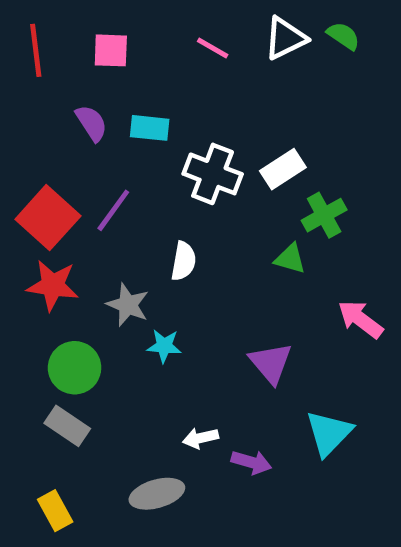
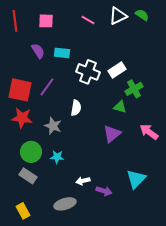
red square: (48, 218) -> (20, 90), turned -30
cyan star: (164, 346) -> (57, 157), moved
purple triangle: (271, 363) -> (112, 134), moved, turned 30

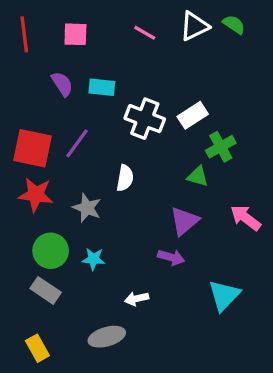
purple arrow: (104, 191) -> (171, 257), moved

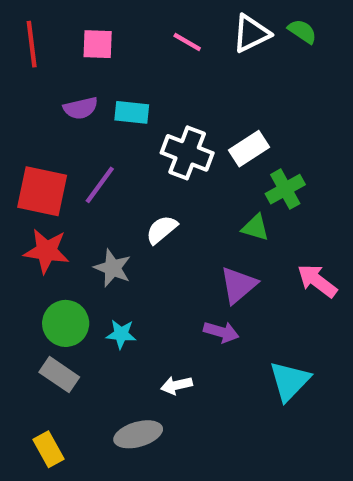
purple semicircle: (62, 84) -> (81, 108), turned 110
white semicircle: (125, 178) -> (162, 230), turned -140

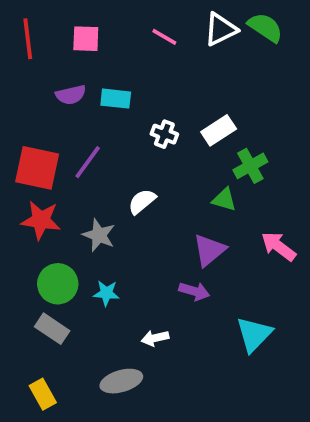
green semicircle: (302, 31) -> (265, 27), size x1.4
white cross: (187, 153) -> (164, 134), size x0.6

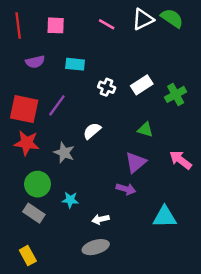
purple semicircle: (71, 95) -> (35, 62), moved
green cross: (250, 166) -> (176, 94), moved
cyan star: (106, 293) -> (70, 200), moved
cyan triangle: (254, 334) -> (165, 217), turned 45
gray ellipse: (121, 381) -> (96, 247), moved

